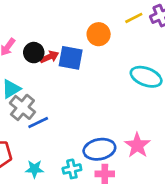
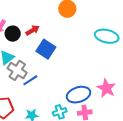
black circle: (34, 53) -> (13, 34), moved
blue square: (71, 58) -> (46, 49), moved, turned 30

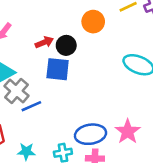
black circle: (13, 34) -> (66, 45), moved
blue square: (46, 49) -> (58, 69), turned -36

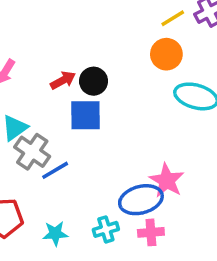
orange circle: (93, 22) -> (166, 54), moved
pink star: (128, 132) -> (167, 180), moved

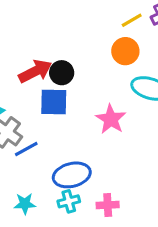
red arrow: (63, 80) -> (35, 71), size x1.5
pink star: (167, 180) -> (111, 119), moved
blue ellipse: (141, 200) -> (72, 175), moved

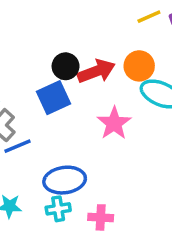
orange circle: (125, 51) -> (139, 66), moved
red arrow: (35, 71) -> (96, 71), moved
blue square: (54, 102) -> (53, 98), turned -32

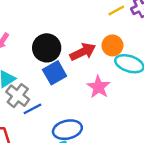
black circle: (66, 66) -> (47, 48), moved, size x1.5

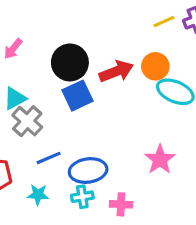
pink star: (98, 87) -> (160, 159), moved
blue line: (32, 109) -> (49, 158), moved

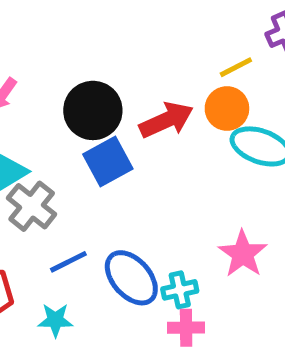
yellow line: (164, 21) -> (236, 67), moved
blue ellipse: (88, 171) -> (131, 278), turned 60
cyan cross: (82, 197) -> (180, 290), moved

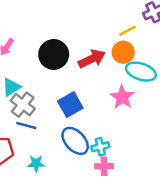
blue square: (108, 161) -> (70, 105), moved
pink star: (243, 254) -> (122, 97), moved
blue line: (68, 262) -> (26, 126), moved, turned 42

